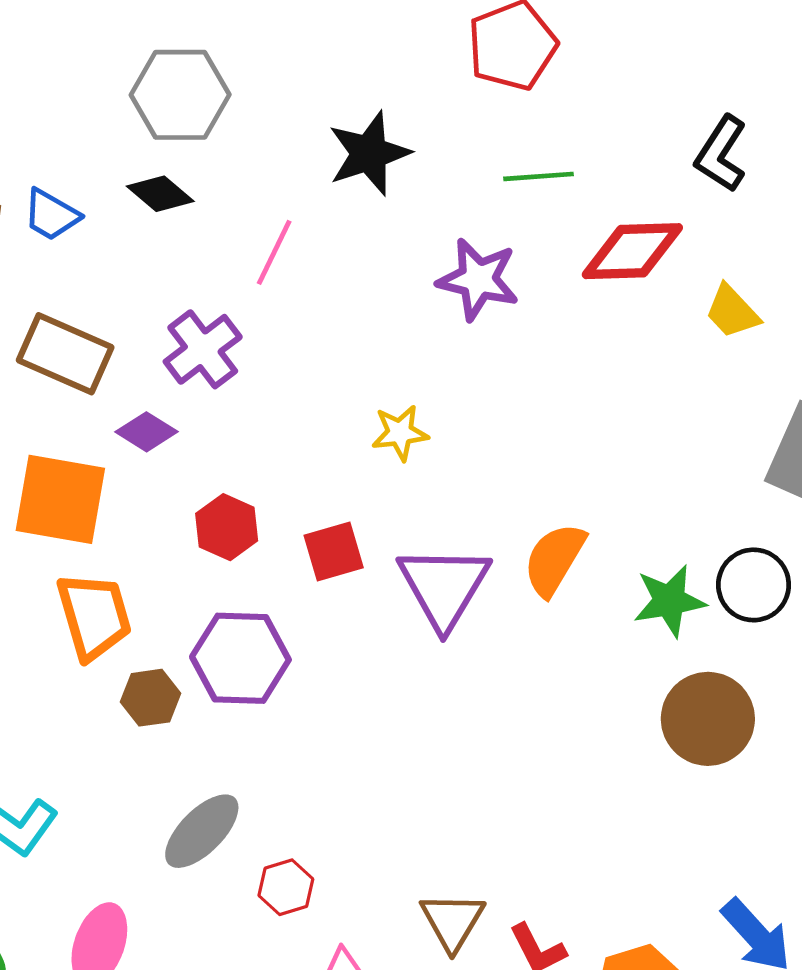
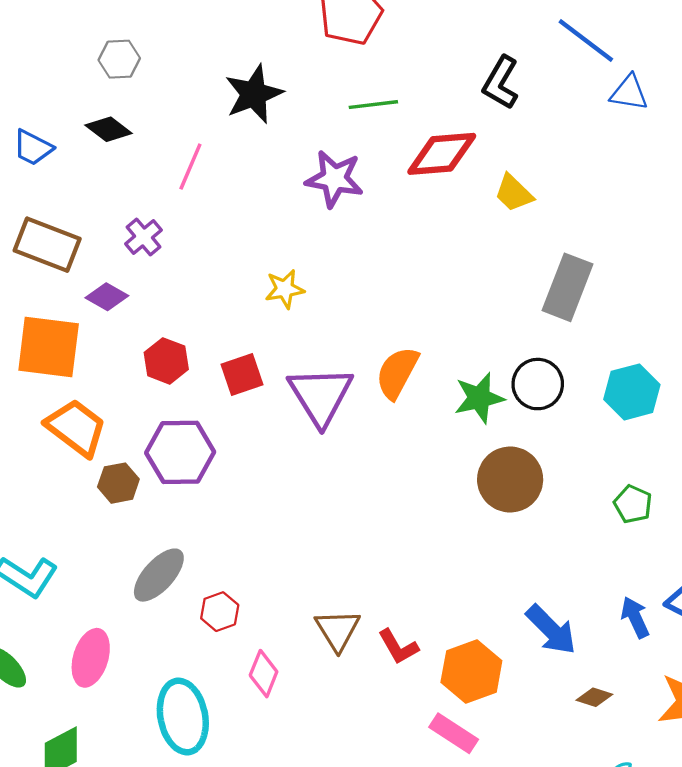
gray hexagon: (180, 95) -> (119, 59), size x0.6
purple cross: (203, 349) -> (143, 237), size x0.7
orange trapezoid: (94, 616) -> (76, 428), turned -34

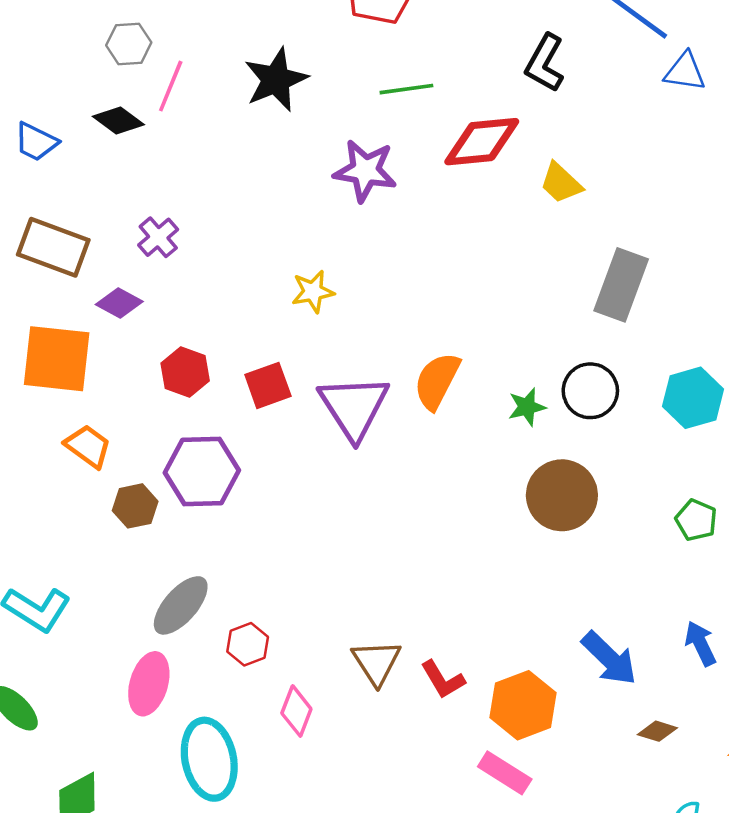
pink line: (190, 167) -> (171, 86), moved
green star: (479, 398) -> (527, 407), size x0.7
orange trapezoid: (76, 428) -> (88, 446), size x0.7
pink ellipse: (91, 658) -> (149, 684), moved

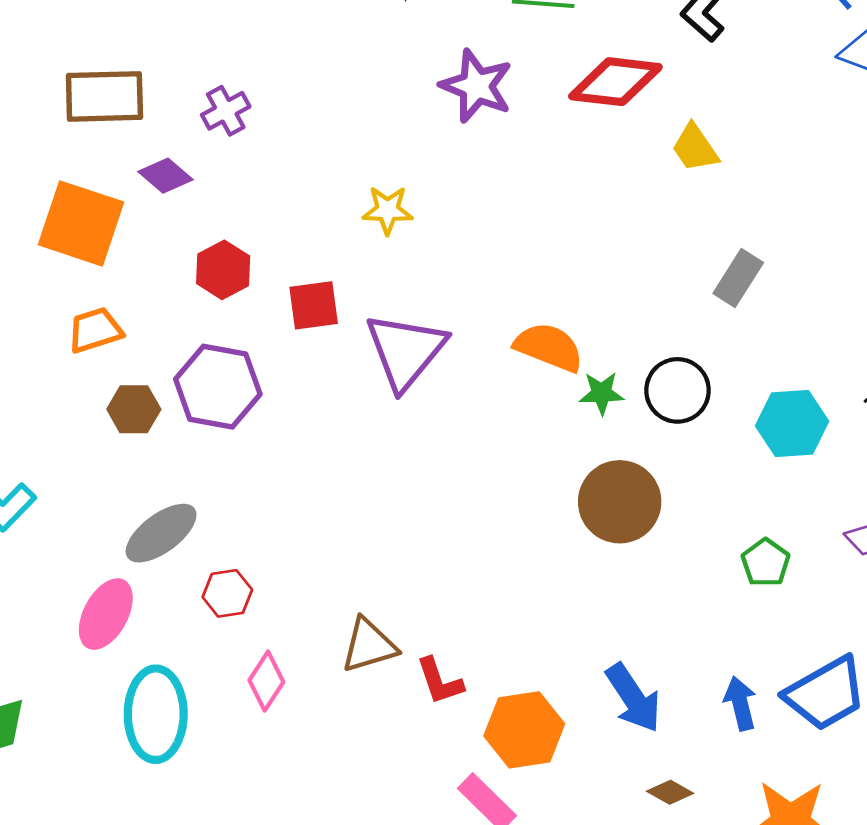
brown rectangle: (53, 247) -> (104, 96), turned -34
gray rectangle: (621, 285) -> (738, 278), size x0.7
orange semicircle: (437, 381) -> (549, 347), moved, turned 72
orange trapezoid: (88, 446) -> (95, 330), turned -66
brown triangle: (376, 662) -> (369, 645), turned 34

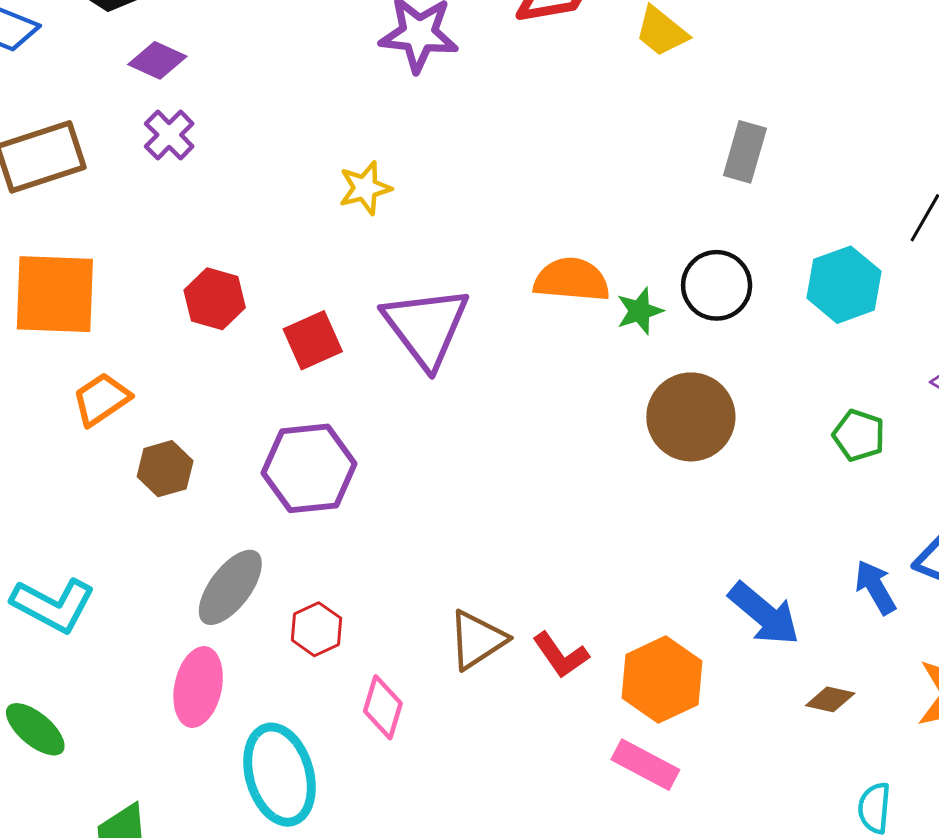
purple diamond: (166, 176) -> (157, 60), moved
red square: (314, 305) -> (313, 340), moved
purple hexagon: (218, 387) -> (309, 468), moved

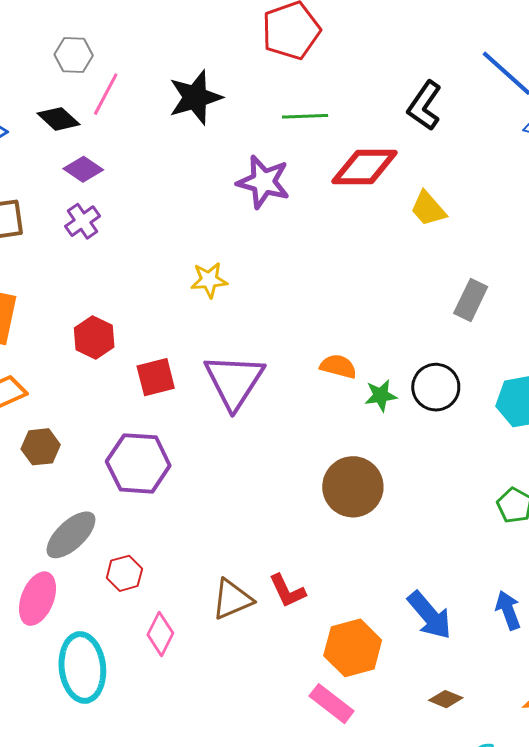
orange semicircle: (572, 280) -> (338, 366), size x0.7
brown circle: (691, 417) -> (353, 487), moved
red L-shape: (561, 655) -> (287, 591), moved
brown diamond: (830, 699) -> (446, 699), moved

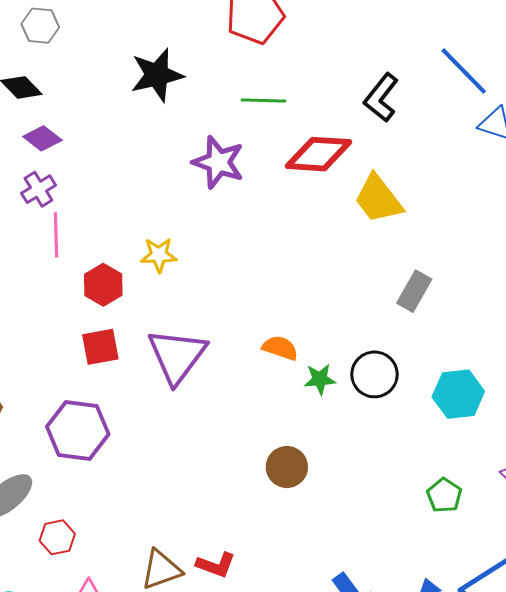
pink line: (106, 94) -> (56, 235), moved, turned -33
yellow trapezoid: (428, 209) -> (378, 199), size x1.4
red hexagon: (94, 338) -> (103, 285), moved
brown circle: (353, 487) -> (287, 467), size x0.7
red L-shape: (287, 591) -> (216, 565), turned -48

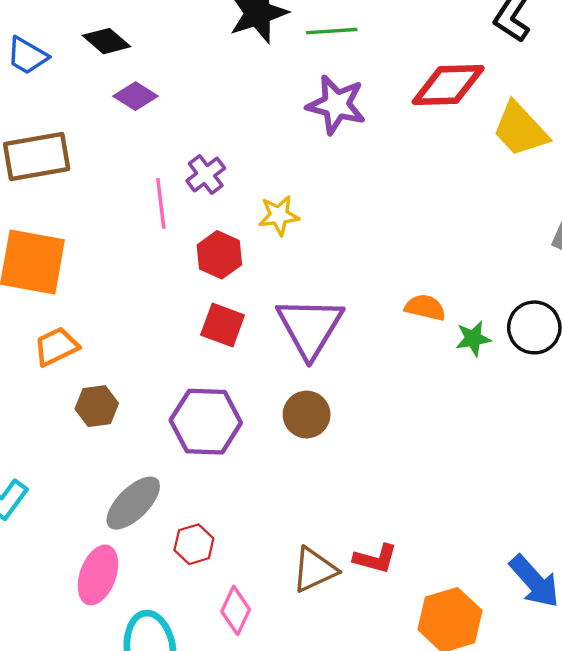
green line: (263, 100) -> (332, 31), moved
purple cross: (38, 189) -> (206, 175), moved
red square: (100, 347) -> (223, 325), turned 36
brown circle: (287, 467) -> (307, 415), moved

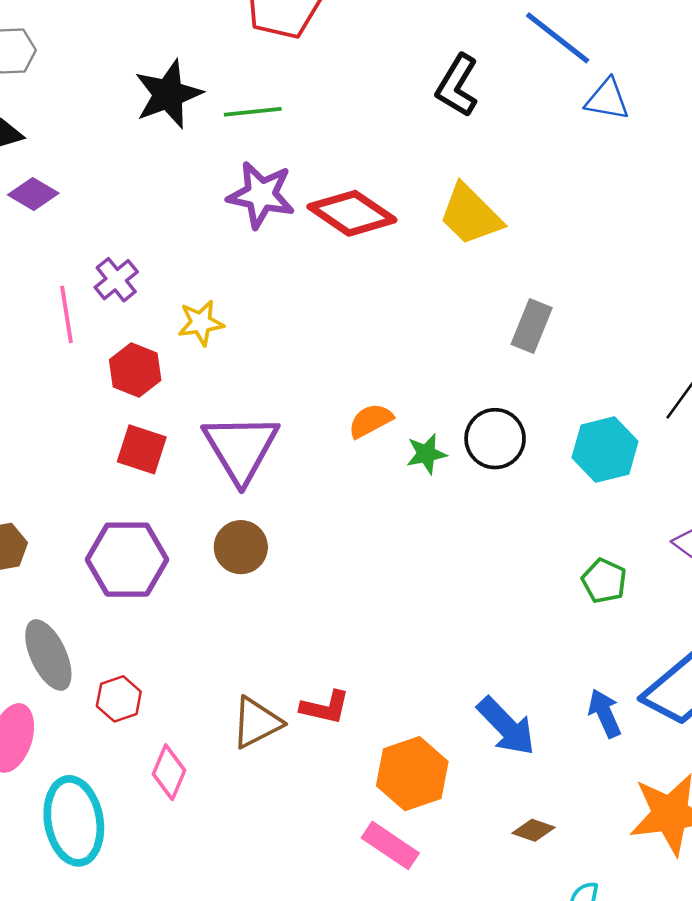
red diamond: (448, 85) -> (352, 213), moved, turned 38
orange semicircle: (425, 307) -> (371, 421), turned -39
gray ellipse: (133, 503) -> (48, 655), turned -68

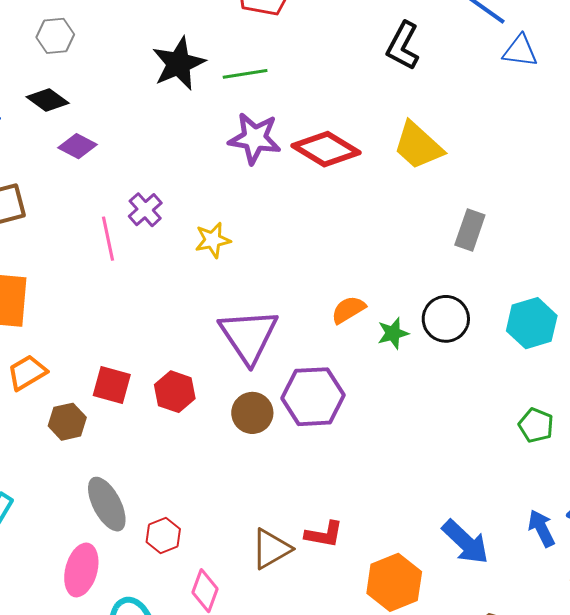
red hexagon: (135, 370) -> (175, 392), moved
red square: (142, 449) -> (112, 385), moved
purple hexagon: (127, 560) -> (313, 397), moved

